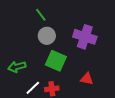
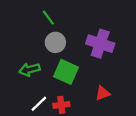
green arrow: (17, 67) -> (29, 70), moved
red triangle: (87, 79) -> (103, 93), turned -32

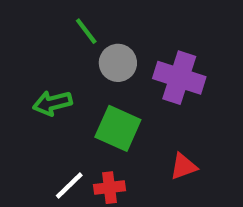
gray circle: (55, 42) -> (118, 63), moved
green arrow: (29, 70) -> (52, 103), moved

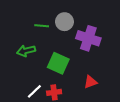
green line: (86, 31) -> (42, 26), moved, turned -48
gray circle: (118, 63) -> (64, 22), moved

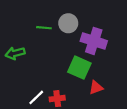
green arrow: (26, 51) -> (15, 53), moved
green square: (58, 63) -> (79, 68), moved

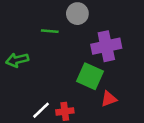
gray circle: (68, 23) -> (77, 14), moved
purple cross: (94, 41) -> (106, 46), turned -30

